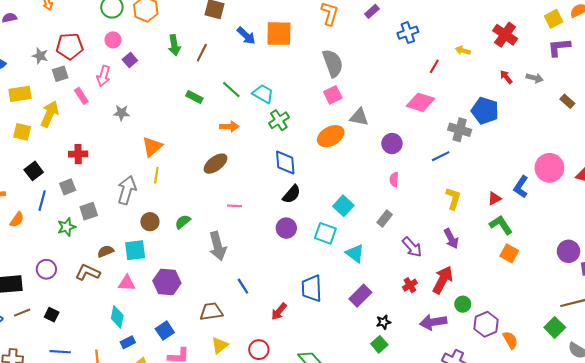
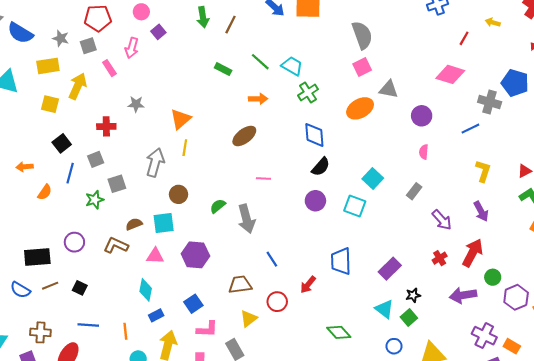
gray star: (40, 56) -> (61, 38), moved
gray star: (121, 113) -> (136, 104), moved
green semicircle: (183, 222) -> (218, 206), moved
cyan triangle: (355, 253) -> (384, 309), moved
red circle: (259, 350) -> (277, 302), moved

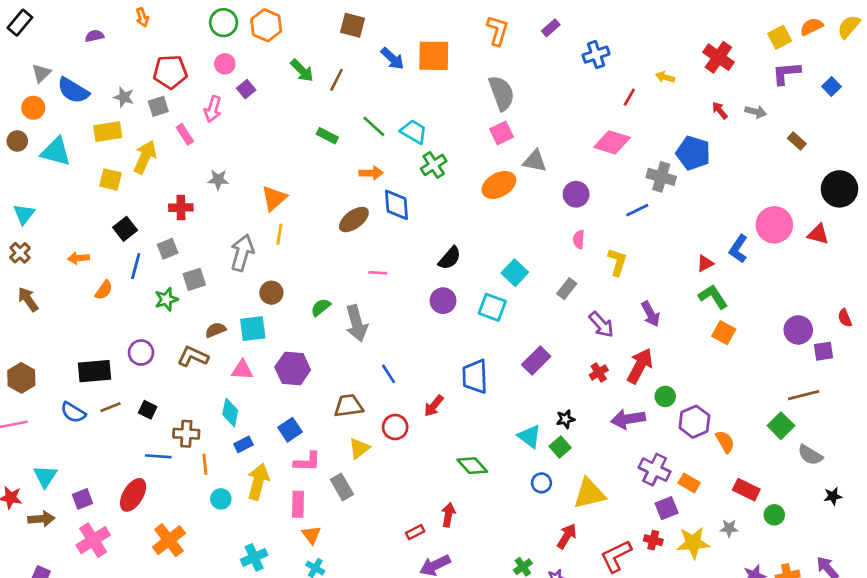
green arrow: (203, 17) -> (302, 70), turned -36
blue diamond: (314, 135) -> (396, 205), moved
yellow L-shape: (483, 171) -> (617, 262), moved
purple rectangle: (390, 269) -> (536, 361), moved
brown cross: (40, 332) -> (186, 434), moved

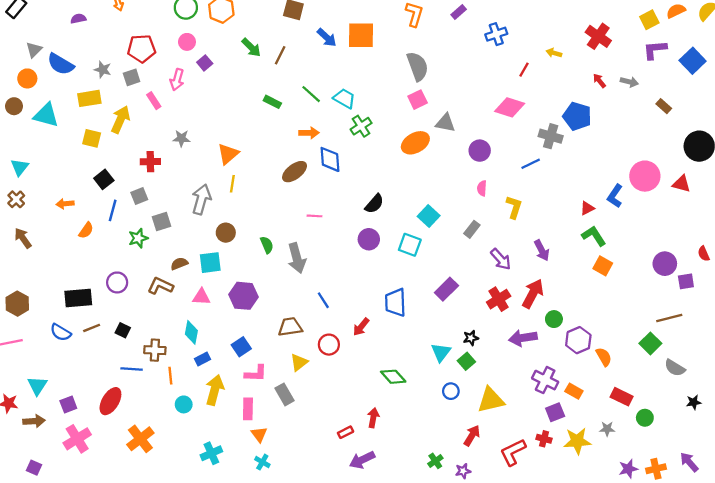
blue square: (832, 86) -> (693, 61), size x1.6
green semicircle: (321, 307) -> (267, 245), turned 105
red cross: (599, 372) -> (499, 299), size x1.5
cyan triangle: (530, 436) -> (441, 352), turned 30

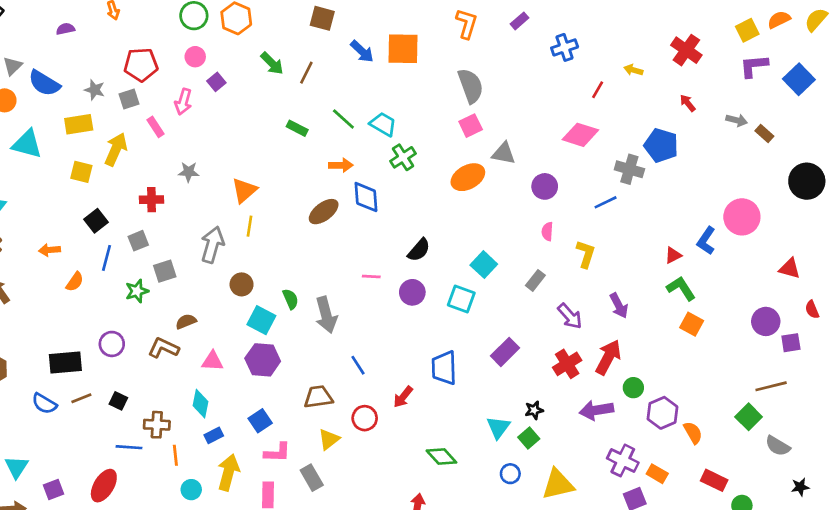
gray arrow: (629, 82) -> (737, 120), moved
red triangle: (681, 184) -> (790, 269), moved
pink line: (314, 216) -> (371, 276), moved
cyan square: (210, 263) -> (261, 320), moved, turned 35

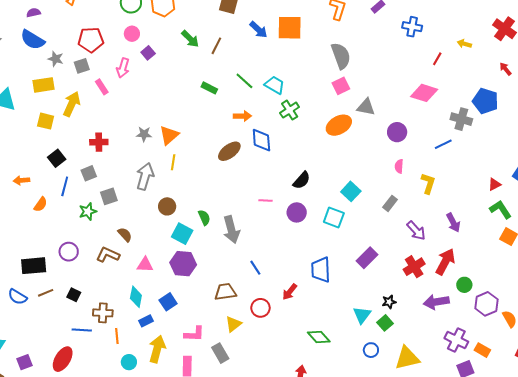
blue cross: (565, 47) -> (412, 27), turned 30
blue semicircle: (44, 83) -> (33, 40), moved
gray star: (189, 172) -> (144, 134), moved
brown semicircle: (186, 321) -> (125, 235), turned 70
blue square: (260, 421) -> (168, 302), moved

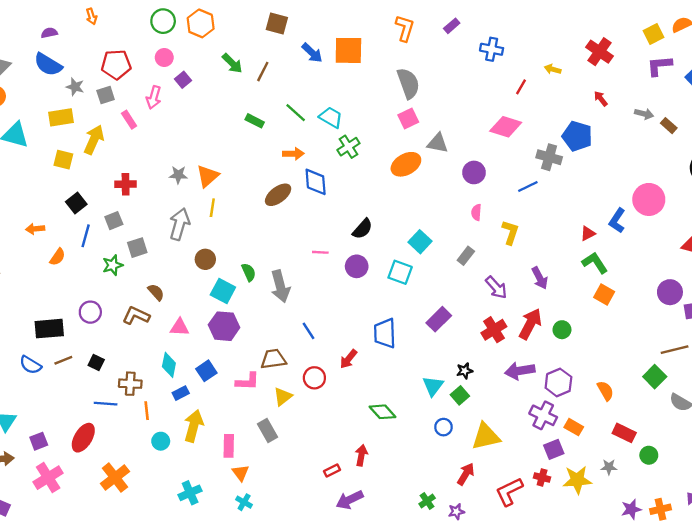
green circle: (464, 285) -> (562, 330), moved
purple hexagon: (486, 304) -> (558, 382), moved
pink L-shape: (194, 334) -> (248, 381), moved

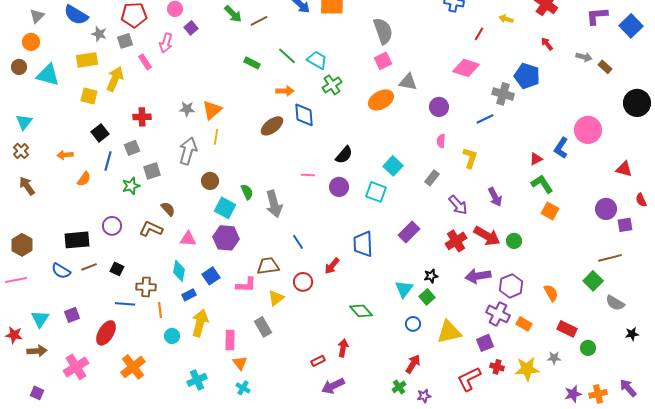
brown line: (263, 72) -> (259, 21), turned 36
red arrow: (530, 324) -> (487, 236), turned 92
purple square: (39, 441) -> (72, 315), moved
purple square: (554, 449) -> (485, 343), moved
red arrow: (466, 474) -> (413, 364), moved

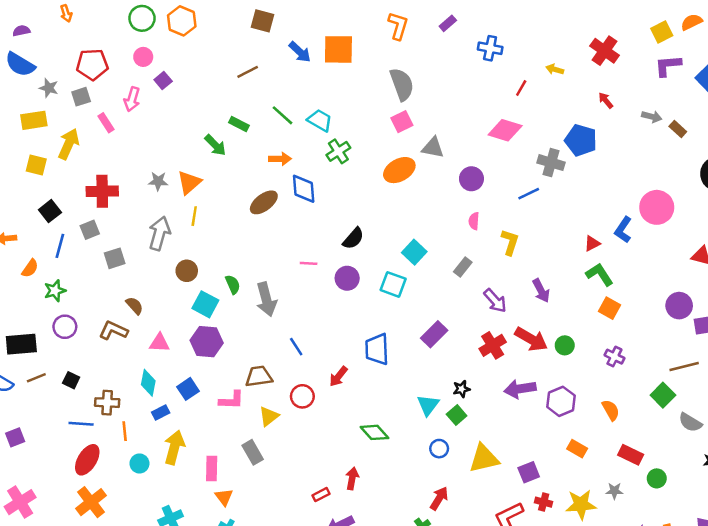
green arrow: (233, 14) -> (215, 145), moved
red cross: (142, 117) -> (102, 191), size x1.4
green star: (131, 186) -> (55, 291), moved
purple cross: (498, 314) -> (614, 357), moved, size x0.7
red ellipse: (106, 333) -> (87, 460), moved

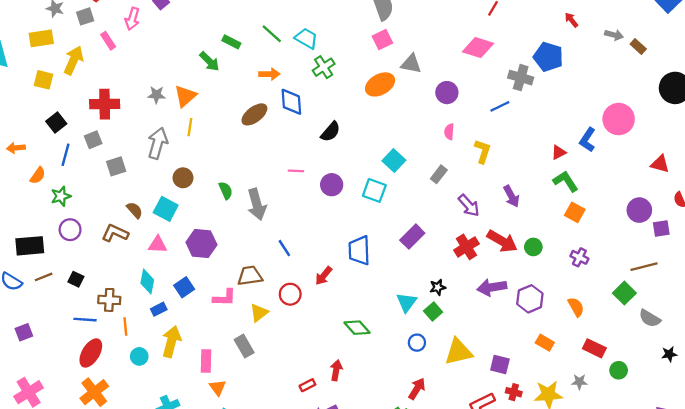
black semicircle: (353, 238) -> (331, 132), moved
cyan square: (205, 304) -> (166, 209), moved
purple square: (529, 472) -> (500, 364), turned 36

